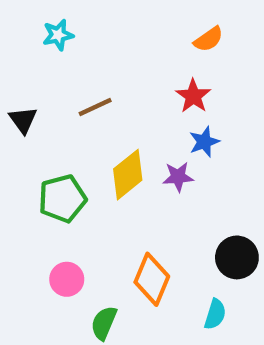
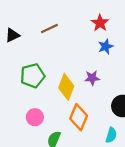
black triangle: (23, 120) -> (12, 35), turned 40
yellow diamond: (128, 175) -> (66, 87), moved, turned -30
purple star: (178, 177) -> (92, 78), moved

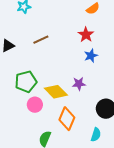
yellow diamond: (66, 87) -> (56, 92), turned -65
pink circle: (35, 117) -> (35, 105), moved

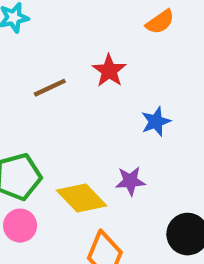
red star: (86, 35) -> (109, 71), moved
pink circle: (35, 105) -> (20, 226), moved

